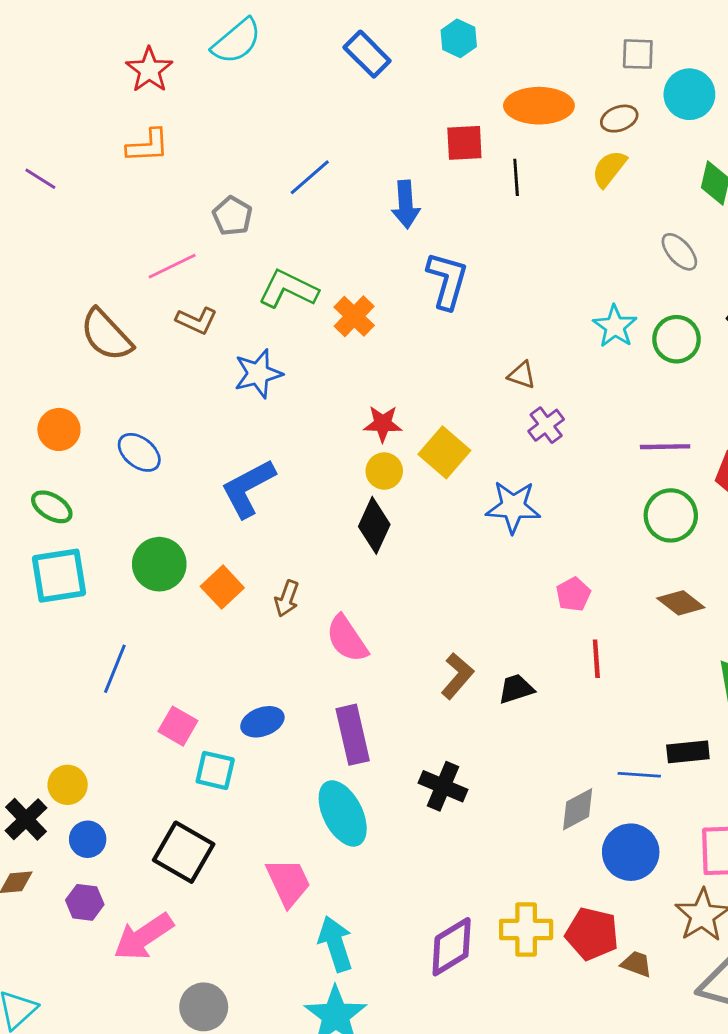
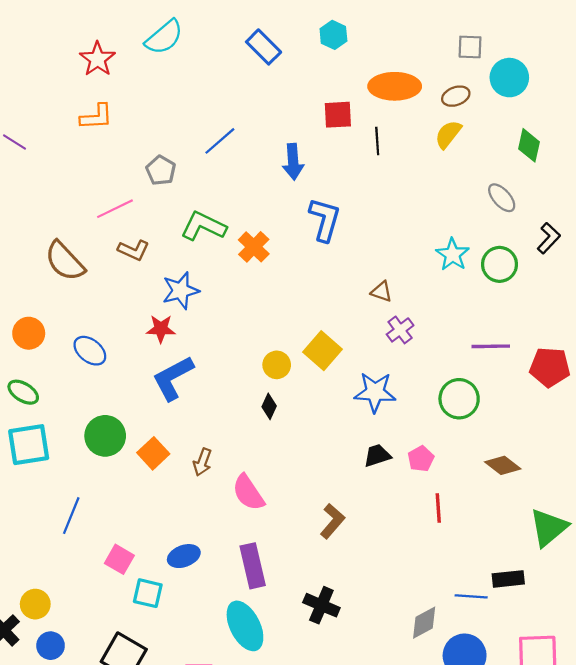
red star: (383, 424) -> (161, 329), moved
green circle: (671, 515) -> (459, 399), moved
black diamond: (374, 525) -> (269, 406), size x0.6
black trapezoid: (516, 689) -> (377, 456), moved

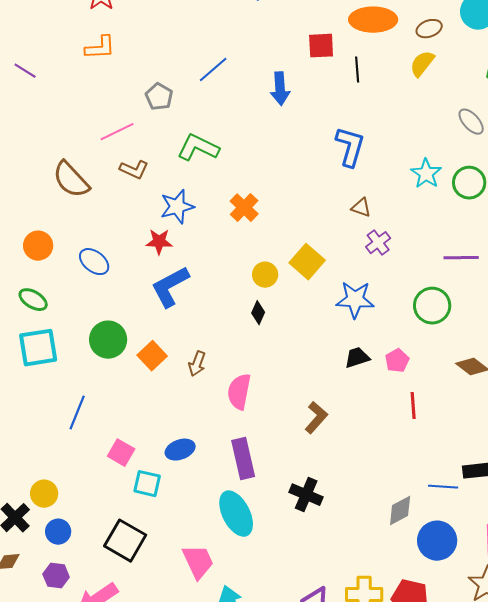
blue L-shape: (325, 220) -> (350, 147), moved
orange cross: (254, 247) -> (244, 208), moved
pink semicircle: (248, 493) -> (239, 392), turned 45

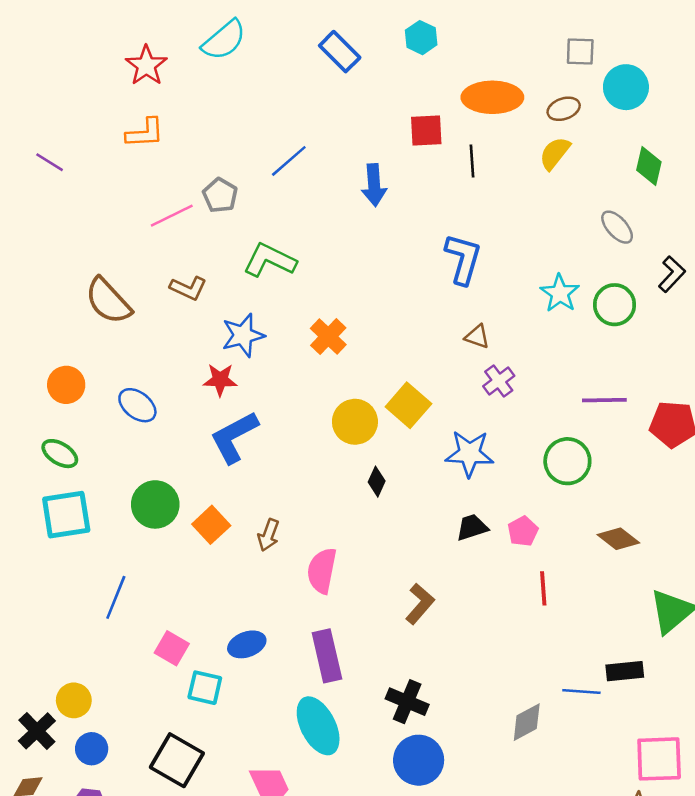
pink line: (117, 132) -> (172, 216), moved
yellow circle: (265, 275) -> (355, 422), size x1.4
black diamond: (258, 313) -> (377, 482), moved
blue circle: (437, 541) -> (419, 760), moved

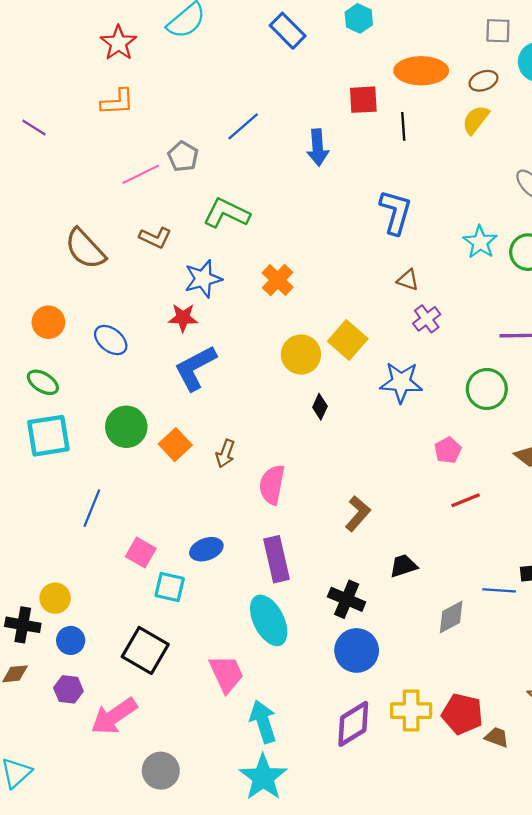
black trapezoid: (472, 527) -> (403, 566), moved
red line: (543, 588) -> (466, 500), turned 72
black cross: (37, 731) -> (23, 625), turned -36

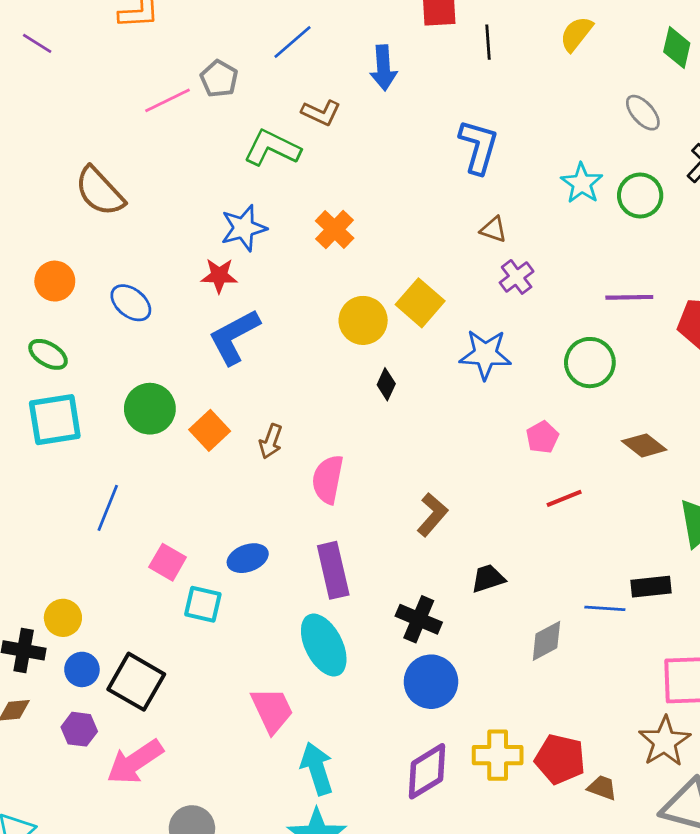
brown L-shape: (155, 238) -> (321, 113), moved
black square: (145, 650) -> (136, 682), moved

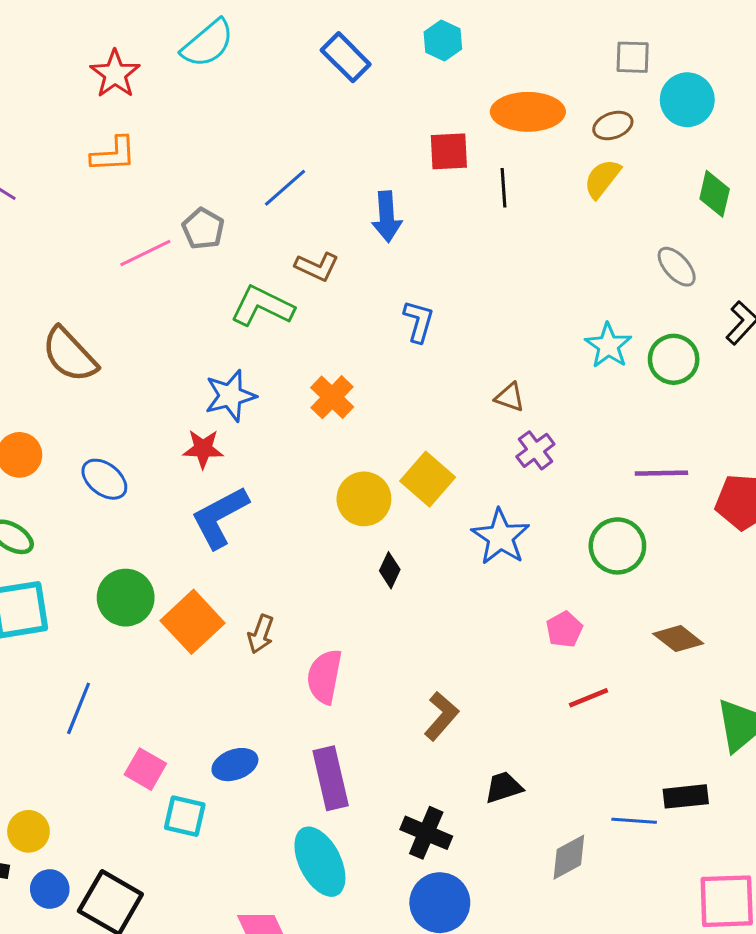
blue L-shape: (479, 147) -> (419, 321), moved, size x0.7
blue star: (485, 354) -> (501, 537), turned 30
orange square: (210, 430) -> (192, 622), size x1.4

